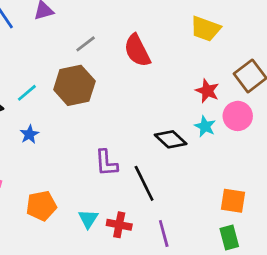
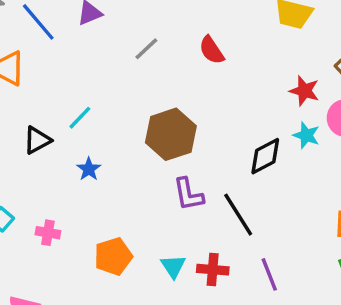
red semicircle: (137, 51) -> (212, 50), size x0.7
brown hexagon: (74, 85) -> (171, 134), moved
black diamond: (171, 139) -> (265, 156), turned -64

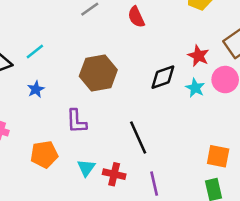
black diamond: (265, 156) -> (163, 77), moved
purple L-shape: (188, 194) -> (76, 121), moved

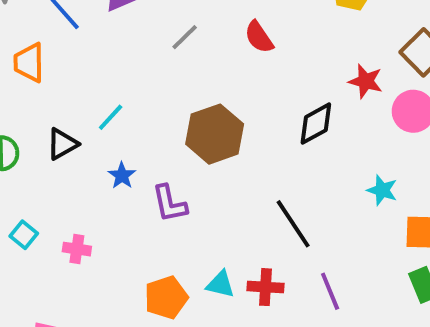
cyan star: (195, 88) -> (382, 190), moved
purple L-shape: (76, 121) -> (169, 204), moved
orange pentagon: (44, 154) -> (166, 297), moved
cyan triangle: (86, 168) -> (220, 284), turned -42

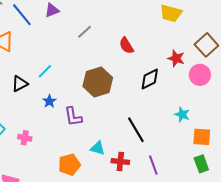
red semicircle: (259, 37) -> (126, 46), moved
cyan triangle: (220, 284) -> (98, 148), moved

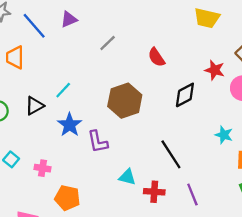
blue star: (49, 101) -> (70, 125), size x1.5
orange pentagon: (69, 165) -> (67, 198), moved, turned 30

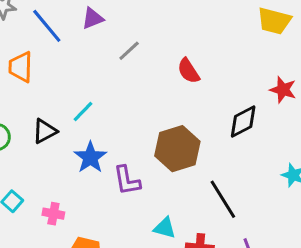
gray line: (108, 43) -> (129, 51), moved
red semicircle: (156, 57) -> (188, 71), moved
brown hexagon: (125, 101) -> (177, 149), moved

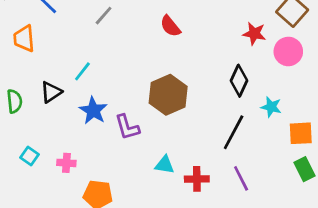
gray line: (129, 51) -> (104, 16), moved
black diamond: (243, 122) -> (239, 81), moved, turned -32
black line: (223, 199) -> (234, 132), moved, turned 66

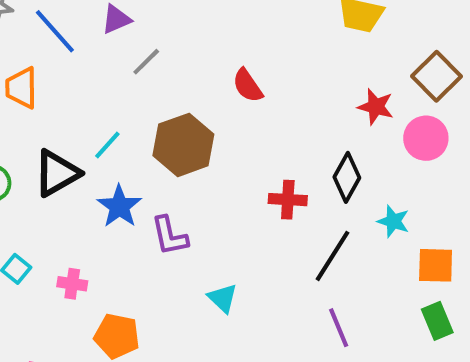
black triangle: (51, 92) -> (57, 173), size x1.4
brown hexagon: (168, 95) -> (183, 145), moved
cyan triangle: (165, 165) -> (223, 298), turned 30
red cross: (197, 179) -> (288, 200), moved

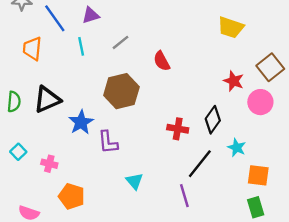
gray line: (146, 62) -> (120, 42), moved
cyan line: (107, 145) -> (81, 46), moved, turned -60
purple line: (339, 328) -> (184, 196), moved

